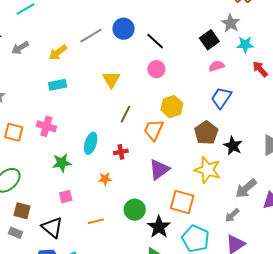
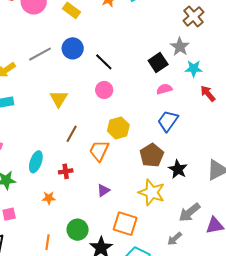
purple triangle: (159, 169) -> (103, 190), size x0.6
orange line: (96, 221) -> (47, 242), moved, turned -70

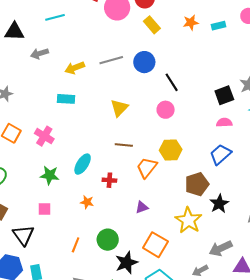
brown line: (72, 134) -> (124, 145), turned 54

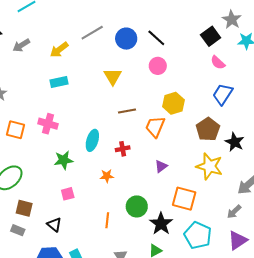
blue circle: (144, 62) -> (126, 39), moved
pink semicircle: (224, 123) -> (218, 63), turned -119
black triangle: (23, 235) -> (54, 225), size x0.7

